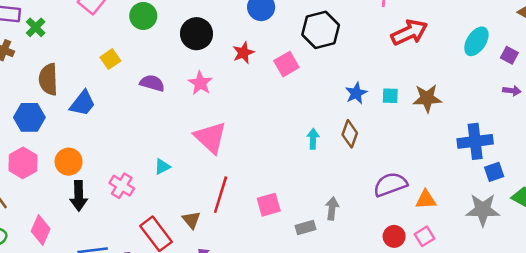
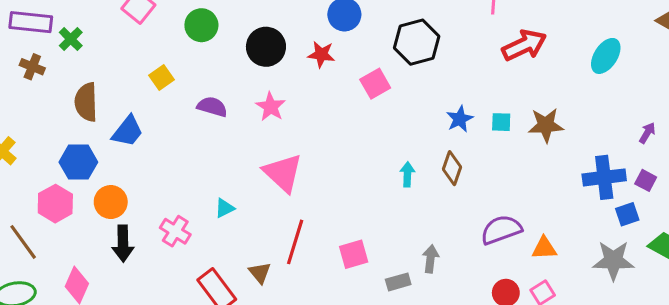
red star: (243, 53) -> (321, 54), moved, turned 30
purple square: (509, 55) -> (646, 180), moved
purple arrow: (512, 91) -> (647, 133), moved, turned -66
blue hexagon: (29, 117) -> (78, 162), moved

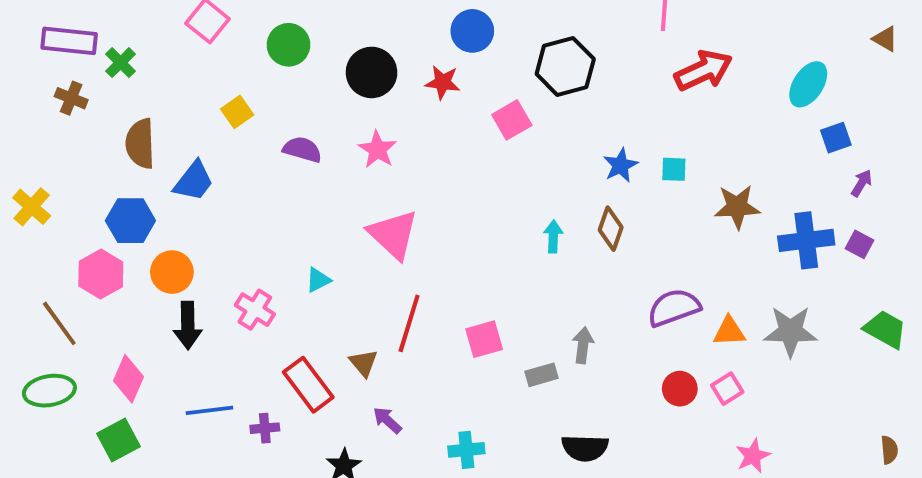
brown star: (546, 125) -> (737, 207), moved
blue square: (627, 214) -> (836, 138), moved
gray star: (613, 260) -> (790, 331), moved

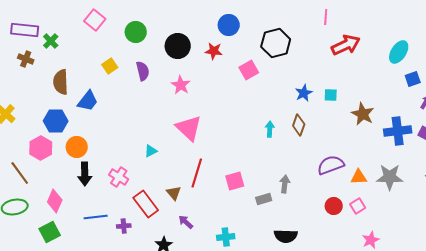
purple semicircle: (302, 150) -> (143, 71), moved, turned 60
brown star: (737, 207) -> (363, 114), turned 30
pink cross: (255, 310) -> (119, 177), moved

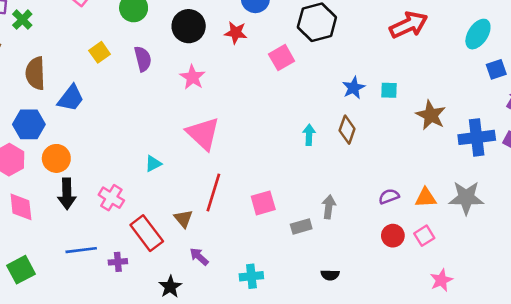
purple semicircle: (331, 165) -> (389, 196), moved, size x0.6
pink diamond: (55, 201) -> (21, 207), moved, turned -30
black semicircle: (286, 236) -> (330, 275), size x0.6

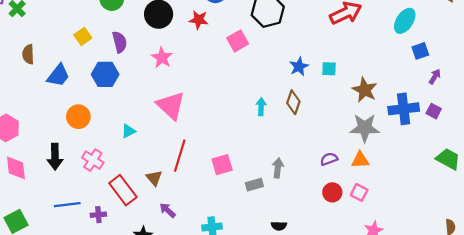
brown semicircle: (35, 73) -> (28, 54), size x0.7
blue hexagon: (29, 124) -> (105, 74), moved
orange circle: (56, 158) -> (78, 117), moved
gray star: (466, 198) -> (365, 128), moved
pink square: (424, 236) -> (359, 192), turned -30

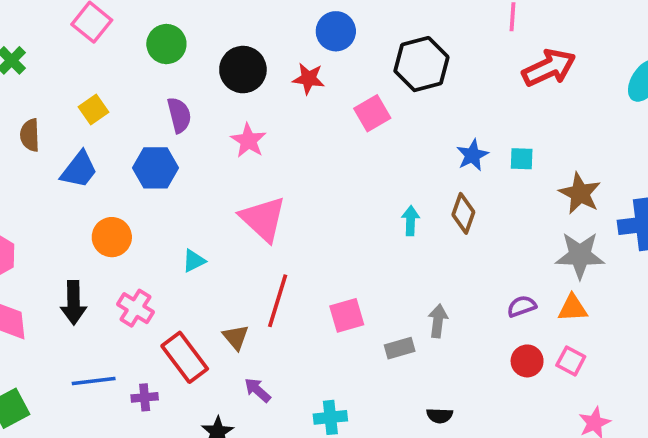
yellow square: (83, 36) -> (94, 110), moved

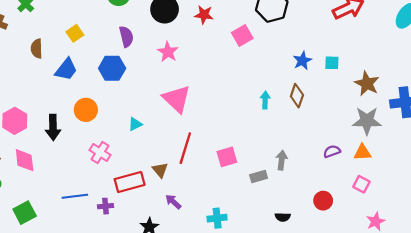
black arrow: (74, 303) -> (53, 127), moved
red rectangle: (185, 357) -> (130, 182), turned -68
red circle: (527, 361) -> (323, 201), moved

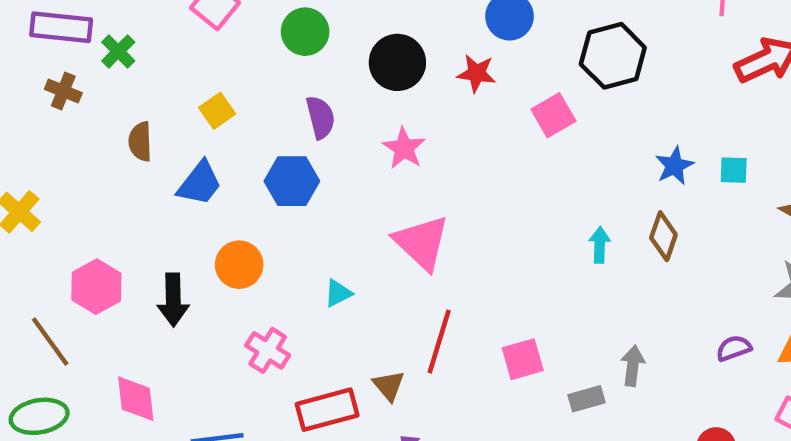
pink diamond: (25, 160) -> (136, 399), moved

